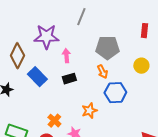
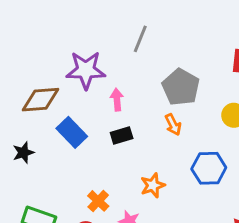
gray pentagon: (107, 48) -> (181, 87), turned 30
brown diamond: (17, 56) -> (41, 100), turned 60
blue hexagon: (115, 93) -> (209, 168), moved

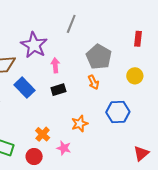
purple star: (86, 70) -> (34, 45), turned 30

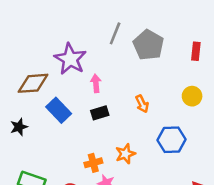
gray pentagon: (99, 57) -> (148, 45), moved
orange cross: (43, 134) -> (93, 163), moved, turned 32

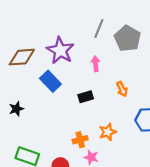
brown diamond: (33, 83) -> (22, 57), moved
pink arrow: (96, 83) -> (96, 64), moved
blue rectangle: (59, 110) -> (50, 81), moved

